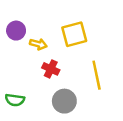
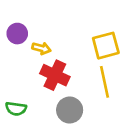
yellow square: (74, 34) -> (106, 46), moved
red cross: (51, 69) -> (55, 75), size x1.5

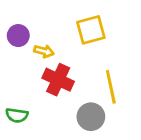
yellow square: (106, 46) -> (91, 30), moved
gray circle: (70, 110) -> (91, 117), moved

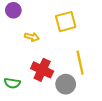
purple circle: (18, 36) -> (13, 10), moved
red cross: (58, 80) -> (42, 70), moved

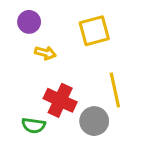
purple circle: (13, 10) -> (29, 22), moved
green semicircle: (12, 83) -> (34, 125), moved

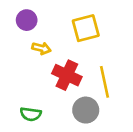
red cross: (60, 100) -> (67, 75), moved

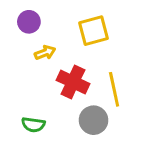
yellow arrow: (41, 48) -> (45, 53), turned -36

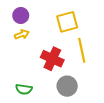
yellow arrow: (45, 53) -> (22, 34), moved
yellow line: (114, 89) -> (82, 50), moved

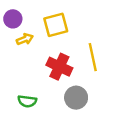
purple circle: (21, 15) -> (13, 19), moved
yellow square: (67, 22) -> (56, 25), moved

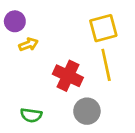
yellow square: (56, 25) -> (103, 28), moved

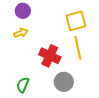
purple circle: (15, 21) -> (23, 11), moved
green semicircle: (31, 115) -> (23, 85), turned 105

